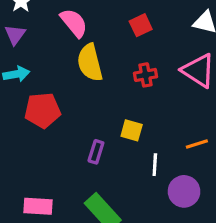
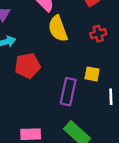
purple rectangle: (96, 152) -> (68, 92), size x1.6

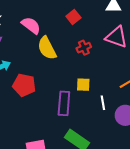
red pentagon: (27, 66) -> (24, 85), turned 30

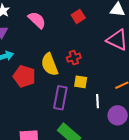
yellow semicircle: (47, 48) -> (50, 64), moved
red cross: (84, 48) -> (74, 58), moved

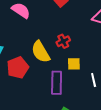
red pentagon: (24, 76) -> (18, 68), turned -30

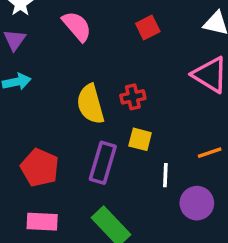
red pentagon: (18, 68) -> (40, 168), moved, turned 30

